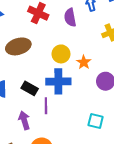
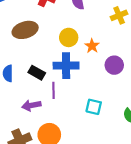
purple arrow: (24, 120) -> (31, 105), turned -84
cyan square: (96, 121) -> (94, 107), moved

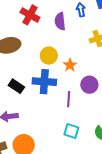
purple line: (54, 90) -> (69, 99), moved
cyan square: (94, 107) -> (71, 131), moved

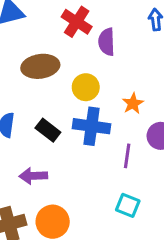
purple semicircle: (60, 21) -> (107, 42), moved
yellow circle: (49, 56) -> (86, 87), moved

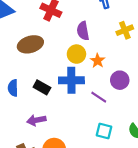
purple semicircle: (107, 42) -> (83, 31), moved
yellow circle: (86, 87) -> (76, 54), moved
purple line: (127, 156) -> (99, 97), turned -56

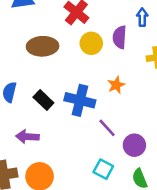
purple semicircle: (83, 31) -> (120, 37), moved
yellow circle: (76, 54) -> (91, 43), moved
purple circle: (120, 80) -> (134, 145), moved

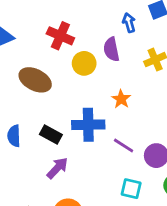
brown ellipse: (43, 46) -> (35, 80), turned 44
purple arrow: (27, 137) -> (57, 168), moved, turned 145

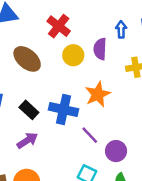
orange star: (121, 99) -> (98, 94), size x1.5

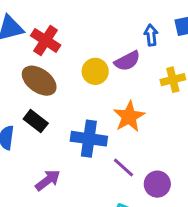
red cross: (59, 26) -> (46, 40), moved
purple semicircle: (100, 49) -> (127, 61), turned -115
black rectangle: (29, 110) -> (36, 121), moved

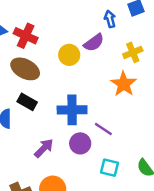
orange star: (129, 117) -> (124, 84), moved
purple circle: (157, 184) -> (80, 143), moved

